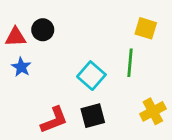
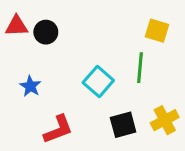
red triangle: (16, 37) -> (16, 26), moved
blue star: (21, 67) -> (30, 86), moved
black square: (93, 116) -> (123, 125), moved

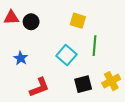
yellow square: (157, 31) -> (78, 21), moved

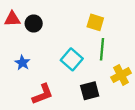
yellow square: (78, 21) -> (95, 22), moved
yellow cross: (111, 81) -> (121, 75), moved

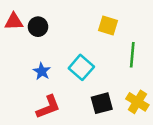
green line: (102, 49) -> (132, 55), moved
blue star: (22, 63) -> (42, 71), moved
yellow cross: (121, 75) -> (137, 102), moved, turned -30

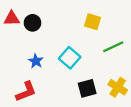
green line: (132, 55) -> (113, 47), turned 60
red L-shape: (48, 107) -> (26, 92), moved

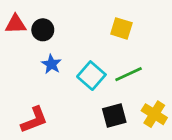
green line: (113, 47) -> (129, 74), moved
blue star: (36, 61) -> (51, 64), moved

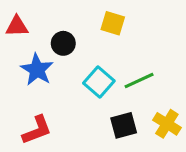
yellow square: (121, 28) -> (113, 23), moved
black circle: (43, 30) -> (63, 43), moved
blue star: (51, 64) -> (37, 70), moved, size x1.5

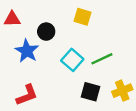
yellow cross: (167, 124) -> (122, 91), turned 36
black square: (124, 125) -> (90, 92), turned 30

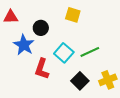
black square: (90, 92) -> (80, 81), turned 30
red L-shape: (27, 95) -> (42, 69), moved, turned 130

